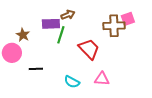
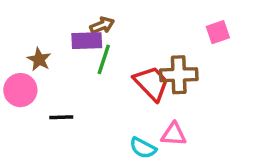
brown arrow: (68, 15) -> (102, 25), moved
brown cross: (114, 26) -> (179, 75), moved
cyan semicircle: (72, 82) -> (143, 148), moved

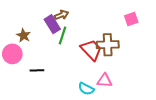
purple rectangle: (87, 41) -> (52, 24), turned 60

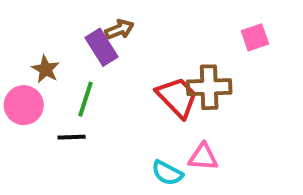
green line: (63, 35) -> (86, 99), moved

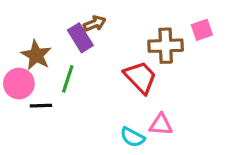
brown star: (46, 69) -> (36, 55), size x1.4
brown cross: (209, 87) -> (166, 46), moved
black line: (72, 137) -> (41, 106), moved

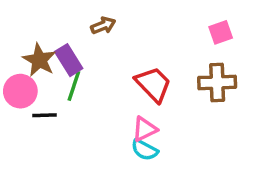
purple rectangle: (80, 38) -> (69, 60), moved
brown cross: (166, 46) -> (217, 82), moved
pink triangle: (161, 125) -> (145, 129), moved, turned -30

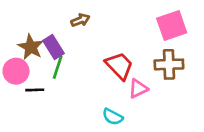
pink square: (221, 32) -> (172, 26), size x1.6
pink triangle: (145, 129) -> (138, 89), moved

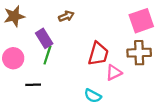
brown star: (31, 47) -> (14, 16), moved, turned 30
red trapezoid: (119, 66) -> (98, 54), turned 60
black line: (35, 90) -> (33, 85), moved

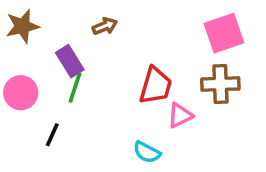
black line: (33, 85) -> (52, 135), turned -64

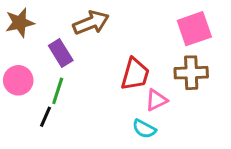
brown arrow: (105, 26) -> (91, 23), size x1.6
green line: (75, 87) -> (58, 91), moved
cyan semicircle: (147, 152) -> (144, 129), moved

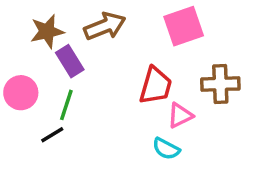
brown star: (20, 23) -> (47, 31), moved
pink square: (194, 29) -> (184, 26), moved
black line: (46, 117) -> (52, 135), turned 35

